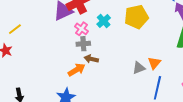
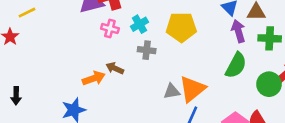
pink cross: (81, 29) -> (110, 28), turned -32
gray cross: (83, 44) -> (147, 50), moved
orange triangle: (154, 63) -> (192, 89), size x1.6

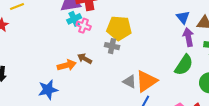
cyan cross: (140, 24) -> (74, 19), moved
yellow pentagon: (181, 27) -> (119, 28), moved
gray triangle: (172, 91) -> (129, 82), turned 32

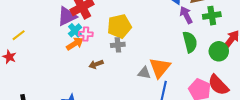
brown arrow: (85, 59) -> (96, 64), turned -32
orange arrow: (67, 65) -> (75, 44), moved
green semicircle: (184, 65) -> (190, 42), turned -30

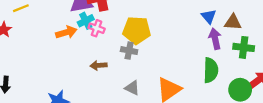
orange arrow: (75, 44) -> (66, 32), moved
gray triangle: (144, 73) -> (132, 88), moved

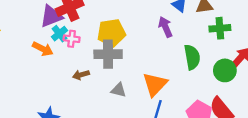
orange arrow: (66, 32) -> (43, 49), turned 54
purple arrow: (215, 39) -> (165, 27), moved
gray cross: (129, 51) -> (108, 54), size x1.6

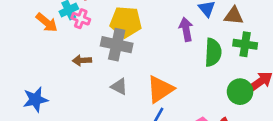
green semicircle: (192, 57) -> (213, 52), moved

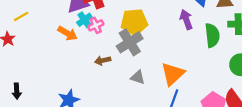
pink cross: (81, 19) -> (96, 25), turned -35
gray cross: (117, 45) -> (130, 42), turned -35

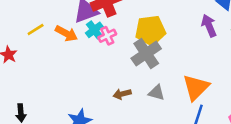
yellow line: (21, 16) -> (36, 29), moved
orange arrow: (67, 33) -> (66, 33), moved
brown arrow: (103, 60) -> (122, 94), moved

